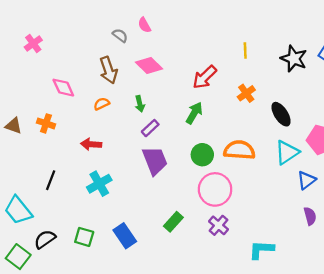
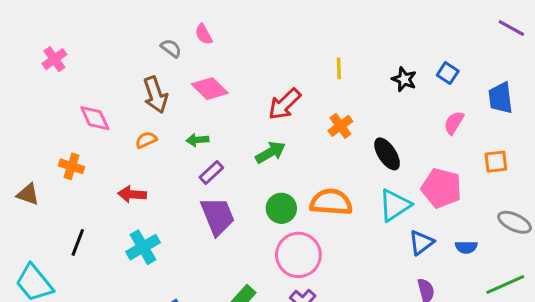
black star: (294, 59) -> (404, 79), size x0.7
green arrow: (140, 104) -> (197, 140), turned 98
green arrow: (194, 113) -> (270, 152), turned 30
brown triangle: (14, 126) -> (28, 194), moved

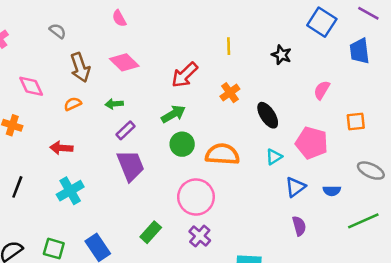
gray semicircle: (171, 48) -> (58, 31), moved
blue square: (448, 73) -> (322, 22), moved, size x1.6
blue trapezoid: (501, 98) -> (360, 51), moved
cyan triangle: (395, 205) -> (274, 157), size x0.6
green circle: (281, 208) -> (182, 144), moved

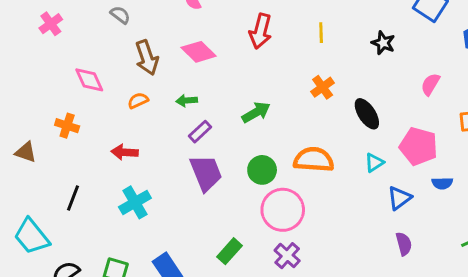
red arrow: (185, 75) -> (261, 31), moved, turned -32
green circle: (182, 144) -> (262, 170), moved
blue semicircle: (332, 191) -> (442, 183), moved

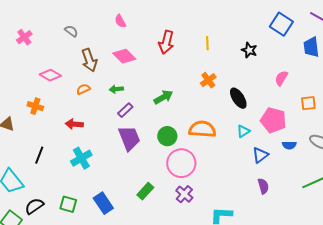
pink diamond: (89, 80) -> (50, 75), turned -35

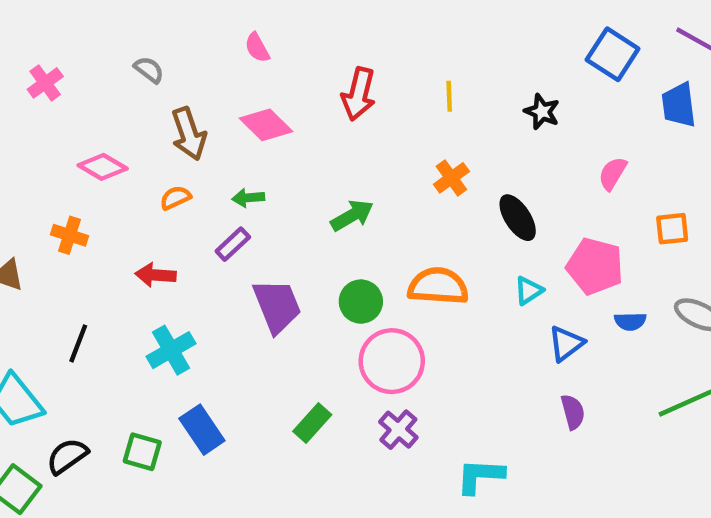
purple rectangle: (125, 110) -> (233, 244), moved
blue rectangle: (103, 203) -> (202, 430), moved

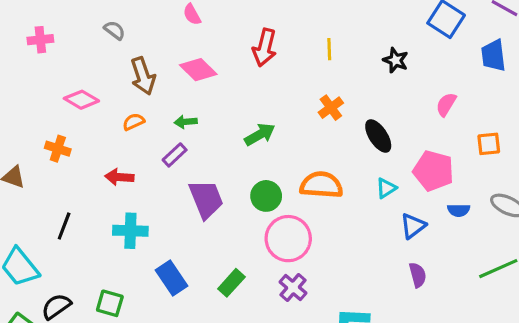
pink cross: (45, 83) -> (40, 40), turned 30
cyan cross: (171, 350) -> (130, 231), turned 32
blue rectangle: (202, 430) -> (171, 278), moved

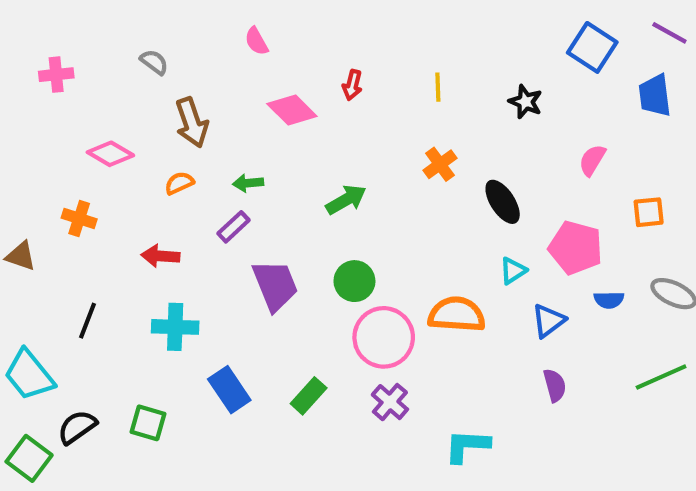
red arrow: (265, 48) -> (352, 85), size x0.6
pink diamond: (198, 70) -> (292, 110), moved
orange semicircle: (321, 185) -> (457, 314), moved

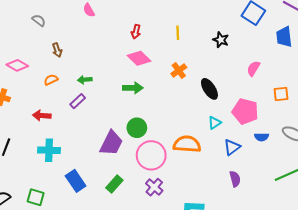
pink diamond: (292, 110) -> (139, 58), moved
brown arrow: (192, 123) -> (57, 50), size x0.6
green arrow: (346, 200) -> (133, 88), turned 30
purple trapezoid: (275, 285) -> (111, 143), moved, turned 48

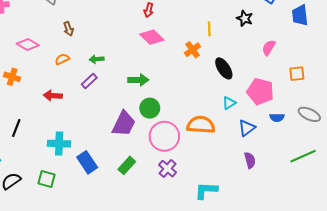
yellow line: (178, 33) -> (209, 29), moved
black star: (221, 40) -> (245, 18), moved
green arrow: (133, 88) -> (138, 80), moved
cyan cross: (49, 150) -> (59, 144), moved

